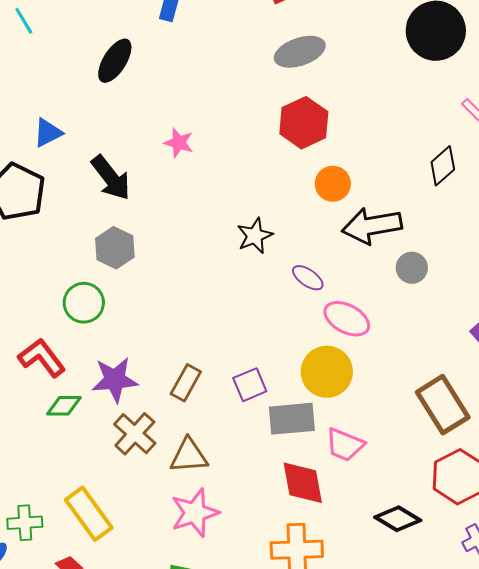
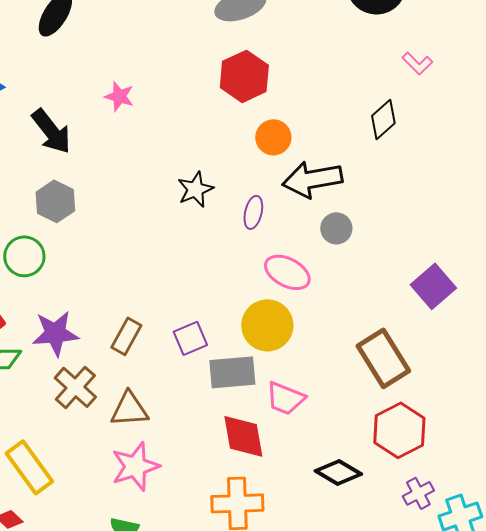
gray circle: (412, 268) -> (336, 228), moved
purple ellipse: (308, 278) -> (253, 212), moved, turned 68

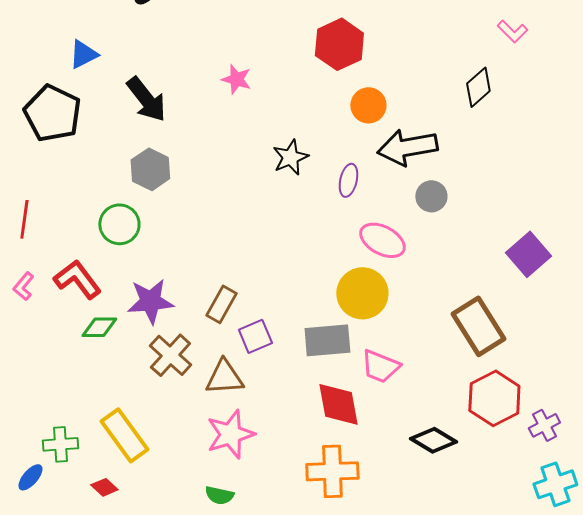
pink star: (119, 96) -> (236, 79), moved
purple square: (190, 338) -> (255, 336), moved
purple cross: (418, 493) -> (544, 425), moved

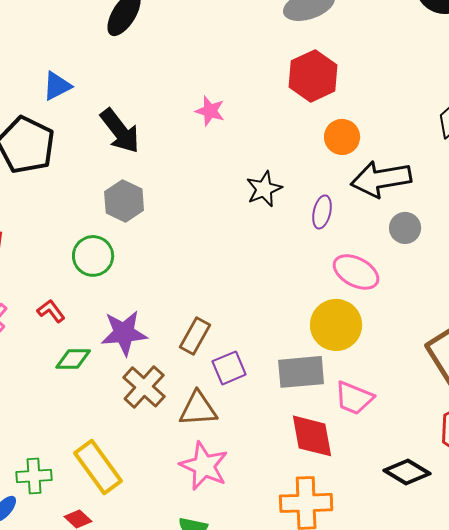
red L-shape: (77, 279) -> (51, 311), size x0.6
pink star: (230, 434) -> (204, 466), turned -30

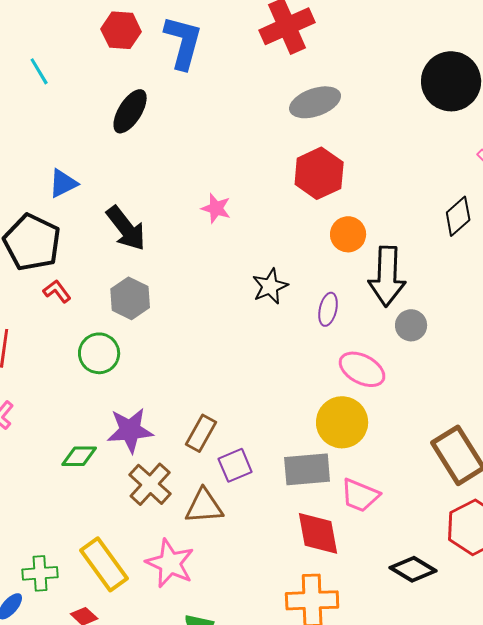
black arrow: (381, 179) -> (387, 276), turned -78
red L-shape: (51, 311) -> (57, 291), moved
pink star: (204, 466) -> (170, 563), moved

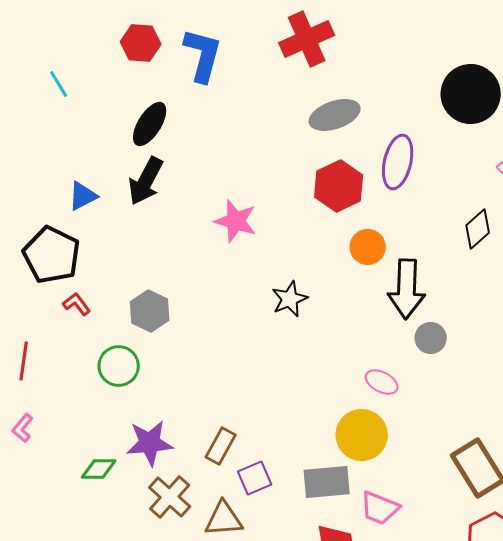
pink star: (216, 208) -> (236, 221), size x1.4
black arrow: (126, 228) -> (146, 181), moved, turned 66
purple ellipse: (328, 309) -> (398, 162), moved, size x1.6
pink ellipse: (362, 369) -> (382, 382), size x0.7

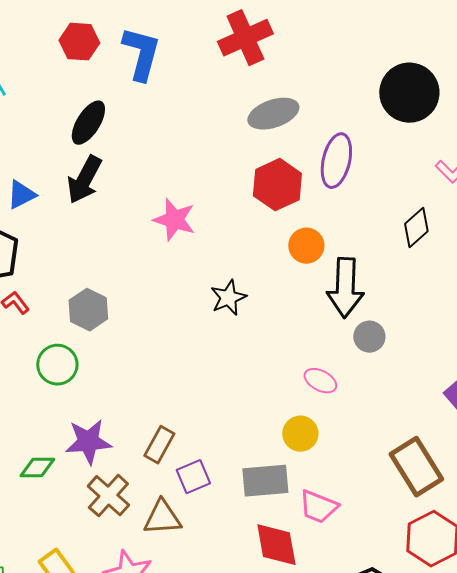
yellow circle: (362, 435) -> (300, 434), size x0.7

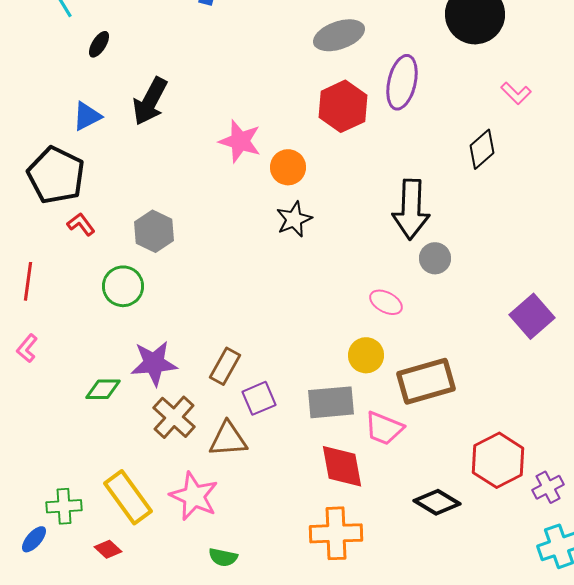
black ellipse: (88, 123) -> (99, 44), moved, size x0.6
orange circle: (306, 246) -> (288, 167), moved
brown rectangle: (416, 467) -> (426, 381), moved, turned -74

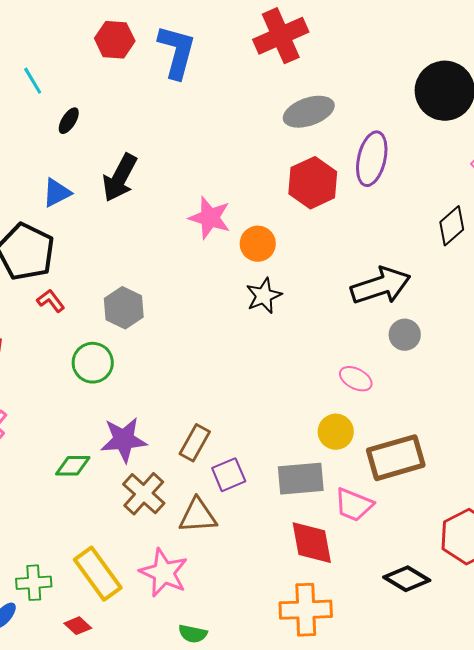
black arrow: (411, 209) -> (381, 286), turned -110

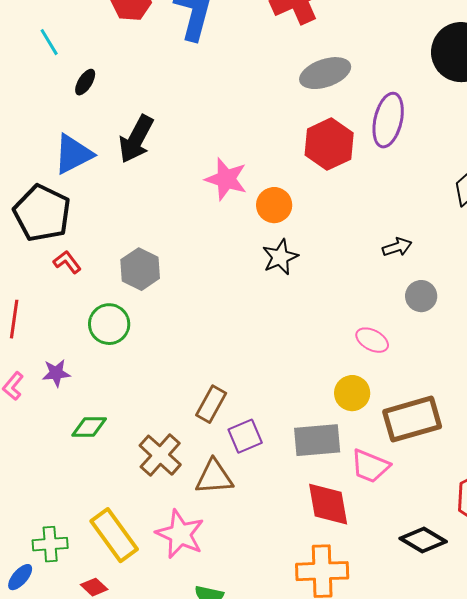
blue triangle: (57, 193) -> (73, 154), size x1.4
black arrow: (381, 286) -> (397, 247), size x0.5
purple star: (124, 440) -> (56, 373), moved, size x0.6

